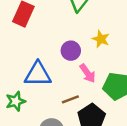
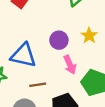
brown line: (70, 99) -> (38, 85), moved

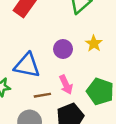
pink arrow: (70, 65) -> (66, 85), moved

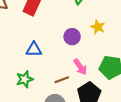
blue triangle: (27, 65) -> (34, 49), moved, size x0.7

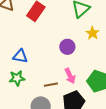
yellow star: (98, 27) -> (93, 33), moved
blue triangle: (34, 49) -> (20, 56), moved

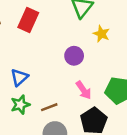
blue triangle: (20, 56) -> (19, 77), turned -42
brown line: (51, 85) -> (49, 107), moved

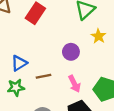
brown line: (49, 107) -> (43, 76), moved

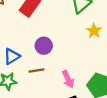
purple circle: (71, 52) -> (44, 46), moved

